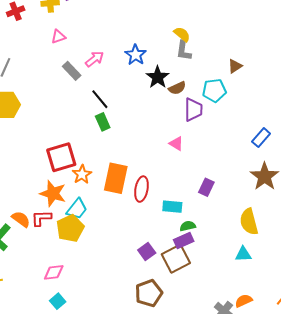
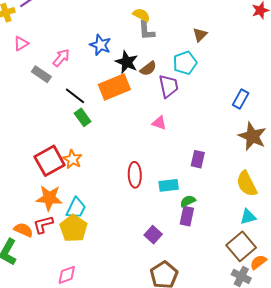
orange star: (82, 174) -> (73, 159), moved
orange rectangle: (116, 178) -> (114, 87), moved, turned 68
purple rectangle: (184, 241) -> (187, 216), turned -42
brown square: (176, 259) -> (241, 246), moved

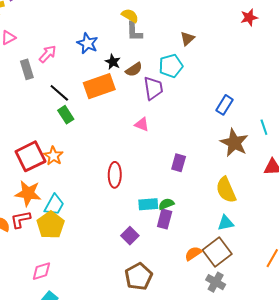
black star: (127, 62) -> (113, 62), size x0.7
gray rectangle: (41, 74) -> (27, 69), turned 36
cyan rectangle: (169, 185) -> (148, 204), moved
orange semicircle: (258, 262) -> (193, 253), moved

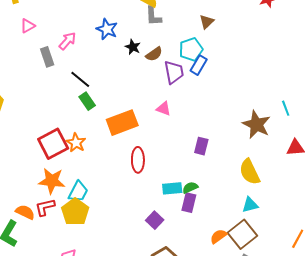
orange rectangle: (99, 86) -> (122, 123), moved
blue rectangle: (225, 105) -> (199, 65), moved

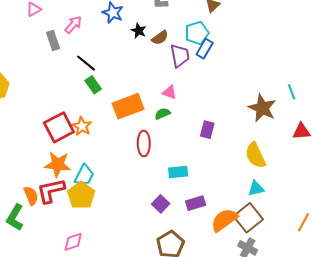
green semicircle: (190, 188) -> (162, 114), moved
purple rectangle: (189, 203) -> (196, 203), moved, turned 60
red L-shape: (45, 207) -> (51, 191), size x1.4
orange semicircle: (25, 212) -> (31, 196), turned 42
orange semicircle: (218, 236) -> (224, 220), size x1.6

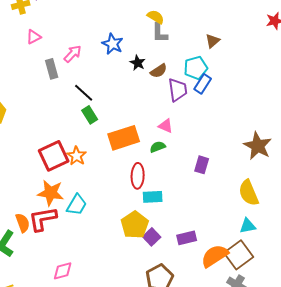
cyan rectangle: (178, 172) -> (153, 197), moved
yellow pentagon: (81, 195) -> (135, 225), moved

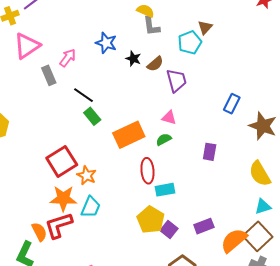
pink triangle: (34, 37) -> (27, 46), size x1.8
cyan pentagon: (196, 68) -> (190, 42), moved
blue rectangle: (203, 84) -> (232, 104), moved
orange star: (77, 156) -> (87, 175), moved

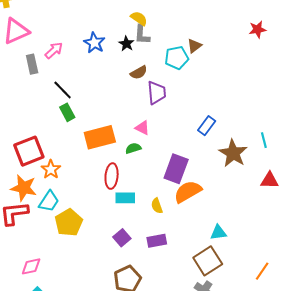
black star: (133, 59) -> (126, 44), moved
purple rectangle: (210, 152) -> (176, 169), size x1.6
yellow semicircle: (260, 174) -> (157, 206), moved, size x0.6
yellow pentagon: (151, 220) -> (69, 223), moved
orange semicircle: (234, 240) -> (188, 192), moved

